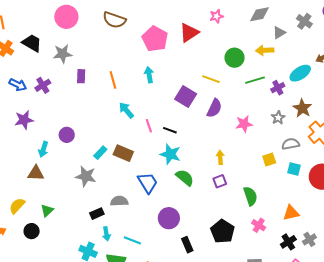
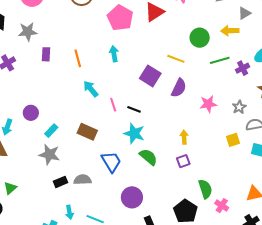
gray star: (278, 118) -> (239, 107), moved
cyan rectangle: (100, 153) -> (51, 131), moved
green semicircle: (250, 196) -> (205, 189), moved
black rectangle: (97, 214) -> (60, 182), moved

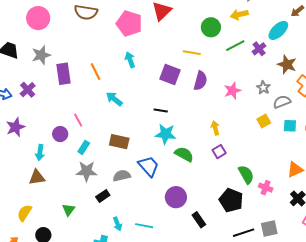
purple rectangle: (46, 54) -> (63, 74), size x1.5
pink line: (113, 105) -> (78, 120), moved
gray semicircle: (83, 180) -> (122, 176), moved
green triangle: (10, 188) -> (69, 210), moved

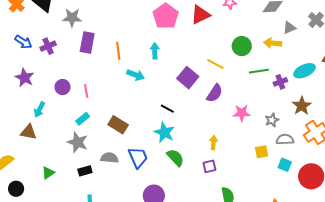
cyan arrow: (114, 99) -> (135, 75), moved, turned 144
purple star: (16, 127) -> (25, 78), turned 30
purple circle: (60, 134) -> (62, 87), moved

